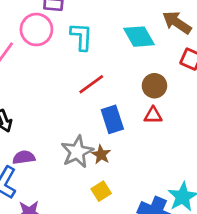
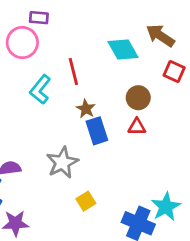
cyan L-shape: (81, 37) -> (40, 89), moved, turned -144
red line: (91, 84) -> (73, 71), moved, turned -68
brown star: (101, 155) -> (86, 109), moved

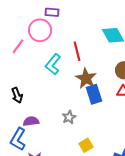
brown star: (86, 109) -> (86, 78), size x1.5
gray star: (62, 163) -> (69, 117), size x0.6

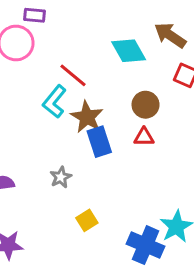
red line: (77, 51) -> (73, 75), turned -36
cyan L-shape: (53, 64) -> (55, 102), moved

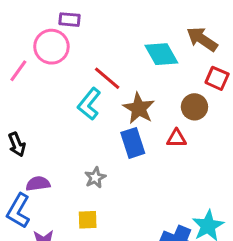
brown circle: (146, 105) -> (194, 107), moved
brown star: (87, 117) -> (139, 108), moved
yellow square: (87, 220) -> (88, 220), moved, turned 30

